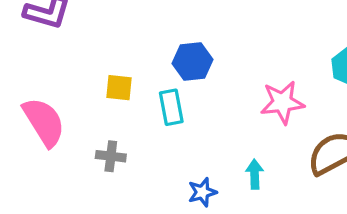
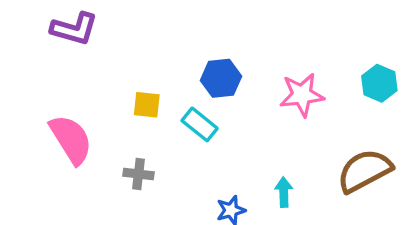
pink star: (282, 102) -> (302, 95), moved
cyan rectangle: (171, 107) -> (200, 124), turned -40

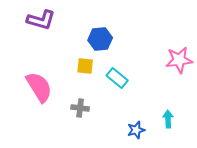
blue hexagon: (221, 78) -> (100, 39), moved

